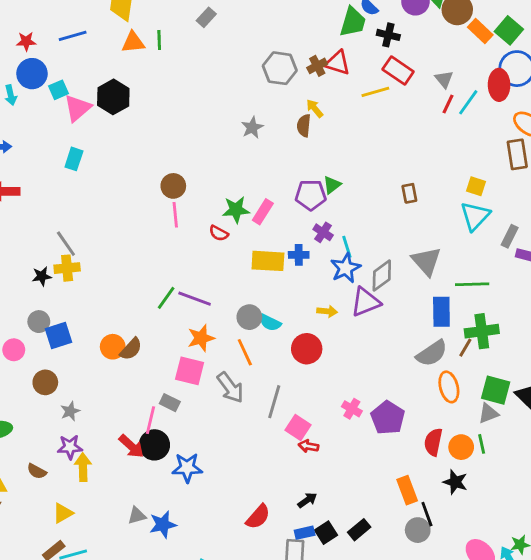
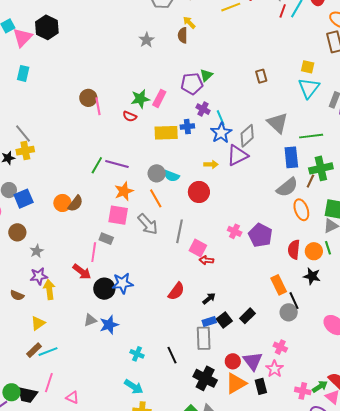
brown circle: (173, 186) -> (88, 98), moved
black circle: (154, 445) -> (104, 289), moved
red semicircle: (258, 517) -> (176, 291), moved

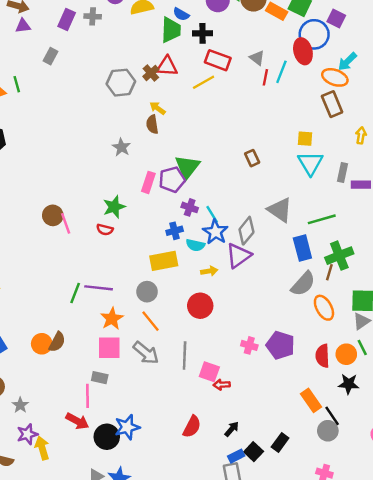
gray star: (146, 40) -> (121, 147), moved
green triangle: (206, 75) -> (187, 167), size x1.6
pink rectangle: (159, 98) -> (148, 182), moved
yellow rectangle: (166, 133) -> (164, 261), moved
cyan semicircle: (172, 176) -> (195, 245), moved

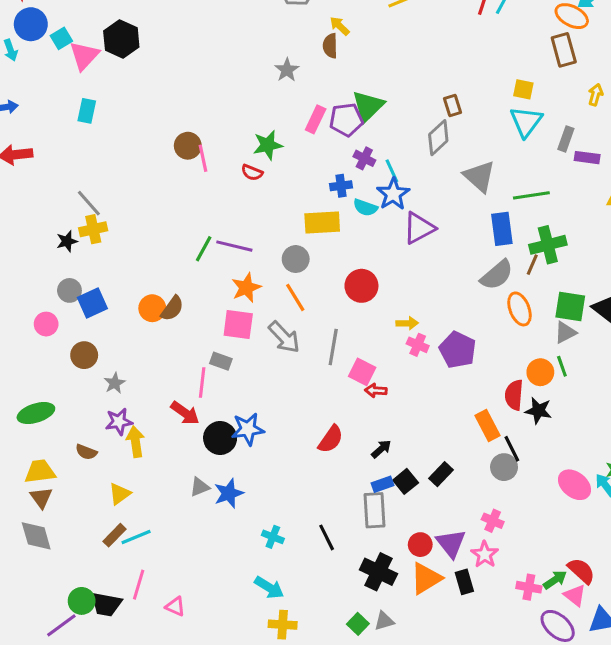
gray diamond: (246, 231) -> (438, 138), moved
yellow arrow: (209, 271) -> (407, 323), moved
red semicircle: (322, 356) -> (514, 395), moved

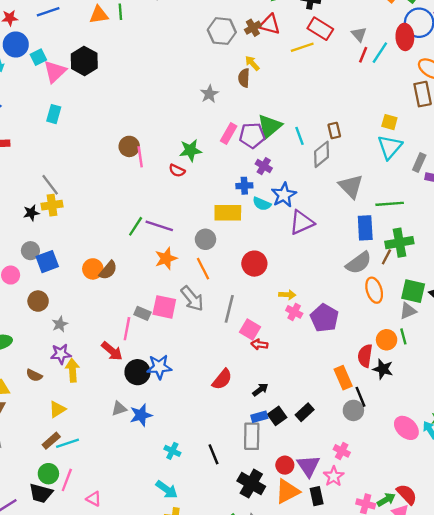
cyan line: (392, 171) -> (299, 136), moved
pink square: (238, 324) -> (164, 307), moved
green circle: (82, 601) -> (48, 474), moved

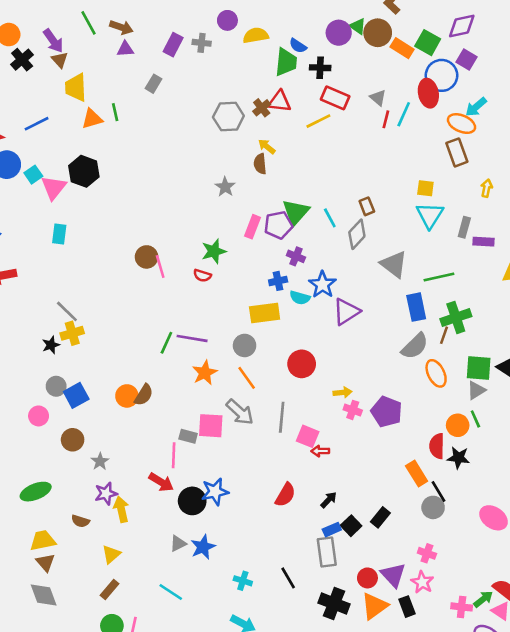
cyan line: (68, 443) -> (171, 592), moved, turned 60

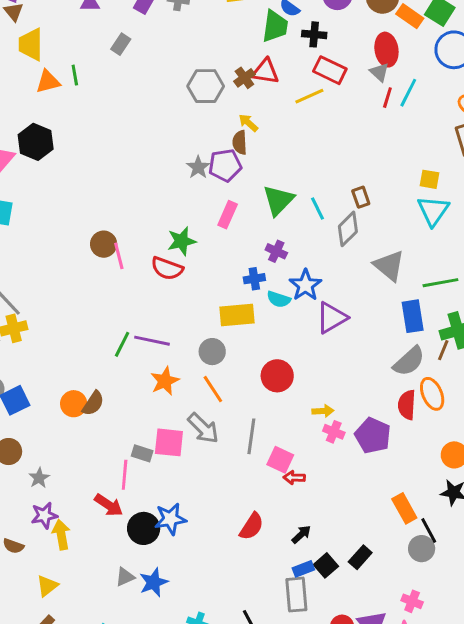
red ellipse: (428, 93) -> (386, 50), moved
purple pentagon: (278, 225) -> (225, 165), moved
red semicircle: (202, 275) -> (167, 268), size x1.5
red semicircle: (437, 446) -> (407, 405), moved

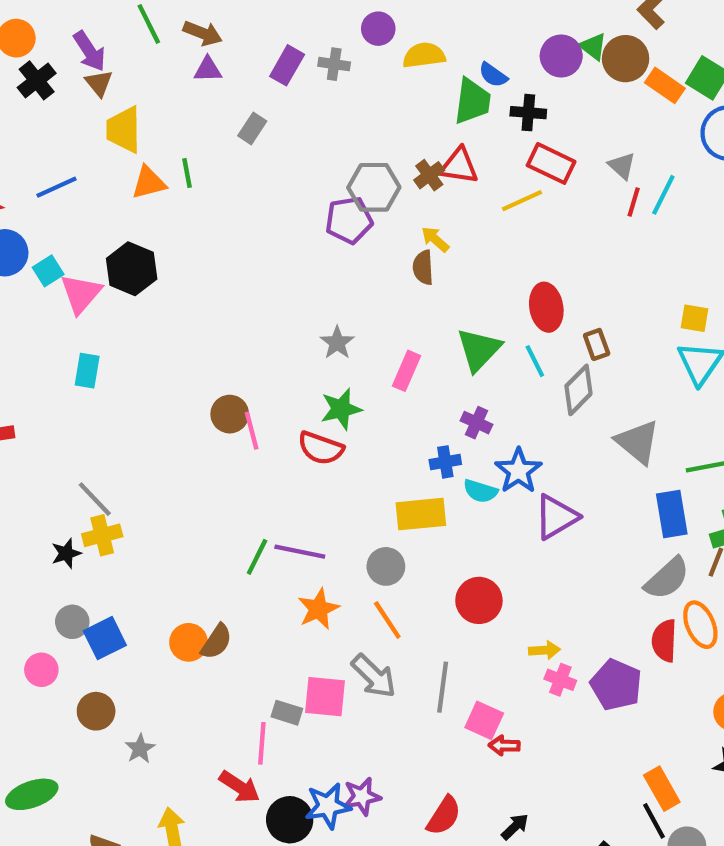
red ellipse: (386, 50) -> (546, 307), moved
purple pentagon: (225, 165) -> (349, 220), moved
gray star: (198, 167) -> (337, 343), moved
purple star: (44, 515) -> (362, 796), moved
black line: (429, 530) -> (654, 821), moved

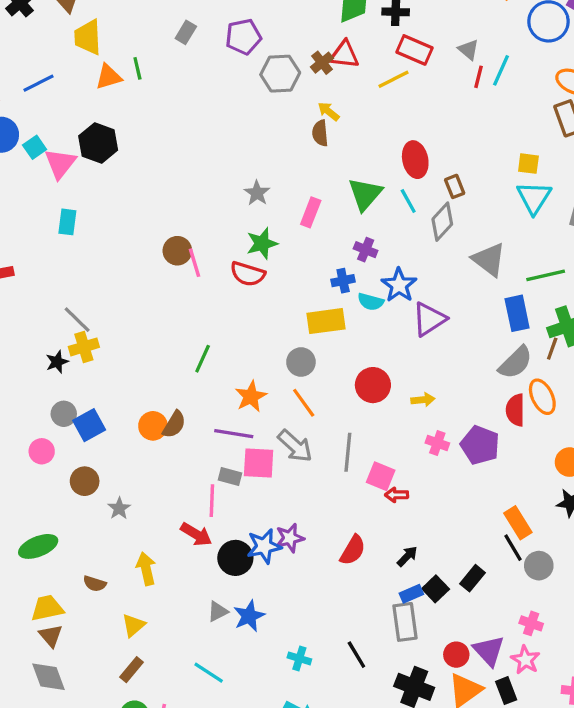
purple pentagon: (349, 220) -> (243, 37), moved
purple line: (300, 552) -> (234, 434), moved
yellow arrow: (545, 650) -> (423, 400), moved

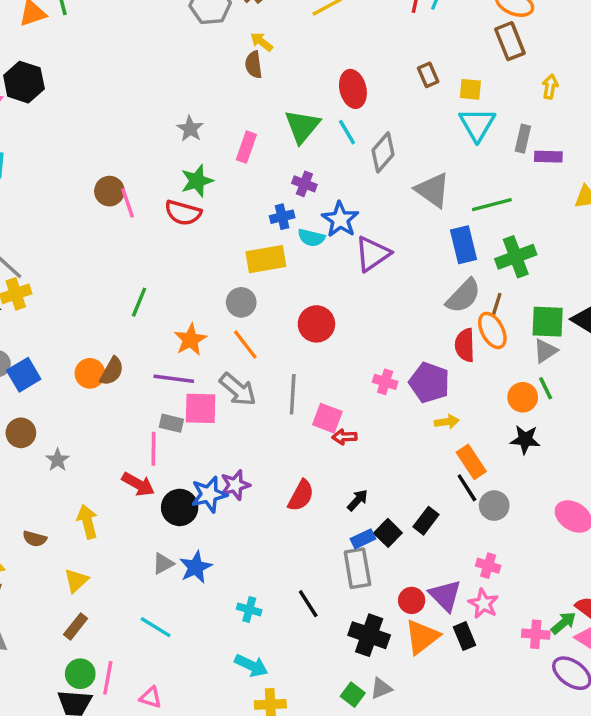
brown rectangle: (455, 186) -> (428, 75), moved
brown line: (552, 349) -> (497, 305), moved
yellow arrow: (423, 400) -> (447, 422), moved

